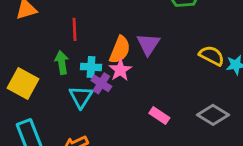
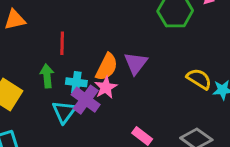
purple cross: (101, 83) -> (86, 100), size x1.4

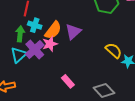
green arrow: (47, 76) -> (20, 34), moved
cyan cross: (76, 82) -> (35, 25), moved

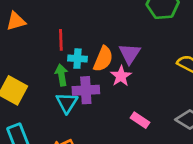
pink star: (50, 44) -> (121, 76), moved
purple cross: (35, 49) -> (86, 90), turned -36

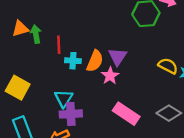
green arrow: (61, 75) -> (36, 34), moved
purple cross: (86, 90) -> (71, 114), moved
pink rectangle: (140, 120) -> (126, 114), size x1.6

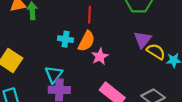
red line: (59, 45) -> (90, 15), moved
purple triangle: (118, 57) -> (143, 40), moved

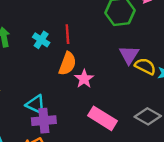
cyan cross: (65, 39) -> (41, 40), moved, turned 32
cyan triangle: (54, 74) -> (36, 104), turned -36

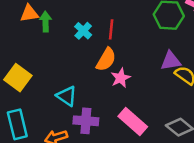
purple triangle: (129, 55) -> (171, 61), turned 40
purple cross: (44, 121) -> (86, 121), moved

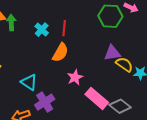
pink star: (121, 78) -> (75, 77), moved
purple cross: (86, 121) -> (45, 102), turned -36
pink rectangle: (133, 121) -> (97, 98), moved

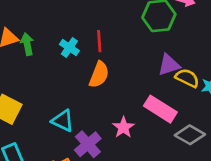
pink star: (75, 77) -> (123, 127), moved
pink rectangle: (97, 98) -> (160, 109), moved

